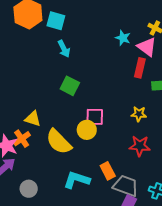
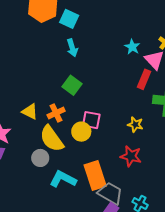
orange cross: (22, 139) -> (56, 113), moved
orange rectangle: (108, 171) -> (95, 175), size x1.6
gray circle: (29, 189) -> (40, 158), moved

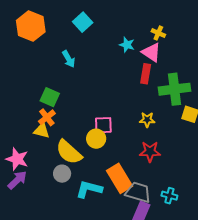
cyan square: (69, 19) -> (83, 22), moved, turned 36
green square: (72, 85) -> (50, 97), moved
orange cross: (56, 113) -> (47, 117), moved

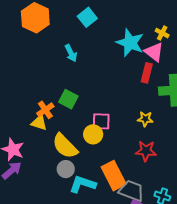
cyan star: (127, 45) -> (130, 43), size x1.8
green square: (50, 97) -> (68, 99), moved
gray circle: (62, 174) -> (66, 169), moved

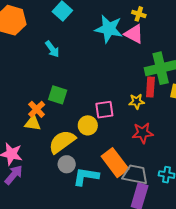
red rectangle: (147, 73) -> (150, 87), moved
pink square: (101, 121) -> (104, 110), moved
yellow semicircle: (65, 146) -> (62, 142), turned 108

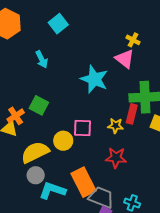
cyan star: (109, 29) -> (94, 79), moved

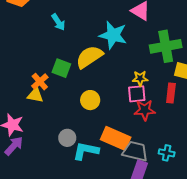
red rectangle: (132, 114) -> (171, 93), moved
pink square: (82, 128) -> (137, 94), moved
yellow semicircle: (35, 152) -> (89, 57), moved
orange rectangle: (84, 182) -> (116, 138), turned -32

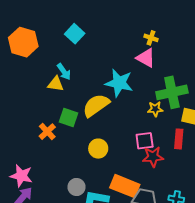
yellow star: (140, 78) -> (155, 109), moved
yellow triangle: (35, 95) -> (56, 84), moved

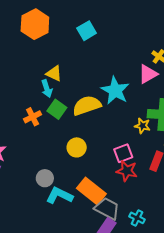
pink triangle: (146, 58) -> (148, 74), turned 45
cyan arrow: (64, 72) -> (47, 89), moved
pink square: (145, 141) -> (123, 153), turned -30

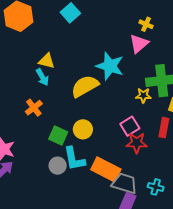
green square: (57, 109) -> (58, 136), moved
cyan L-shape: (59, 196) -> (74, 159), moved, turned -116

